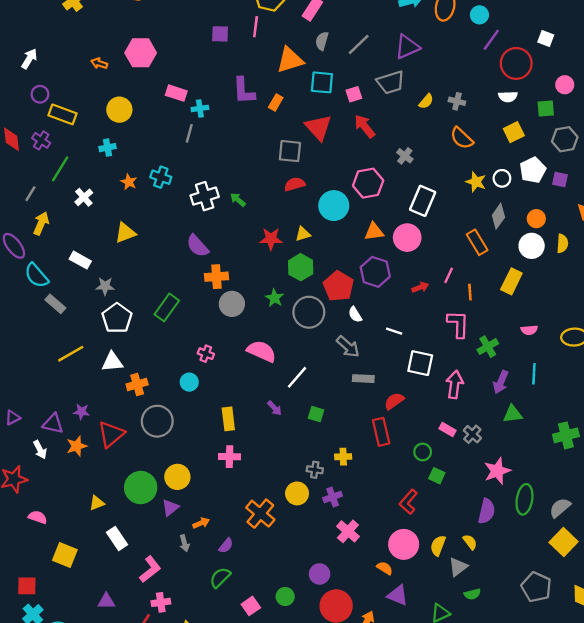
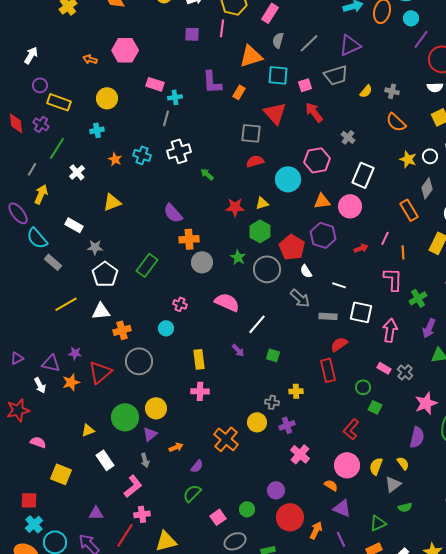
white cross: (205, 196) -> (179, 151), moved
gray rectangle: (363, 379) -> (328, 316), moved
gray arrow: (184, 543) -> (145, 460), moved

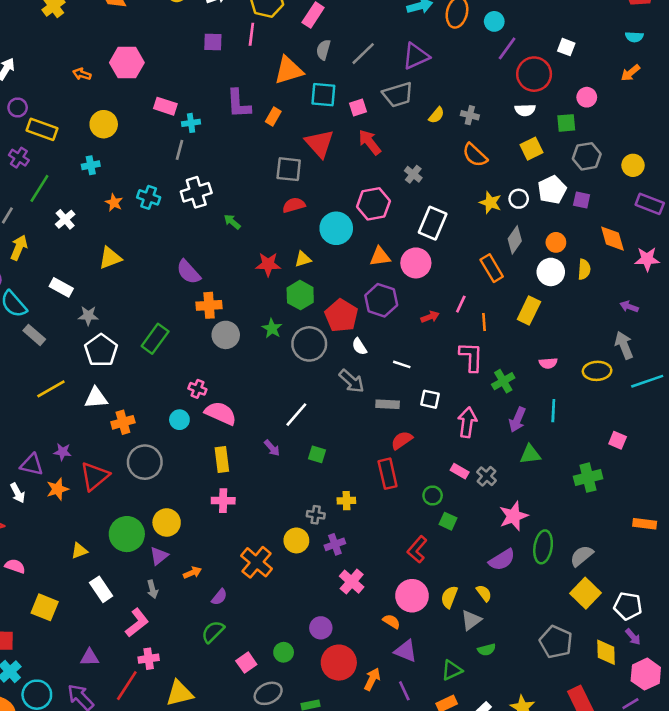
pink semicircle: (227, 302) -> (221, 413), moved
white square: (361, 312) -> (430, 399), size x0.7
purple semicircle: (417, 437) -> (502, 560), turned 45

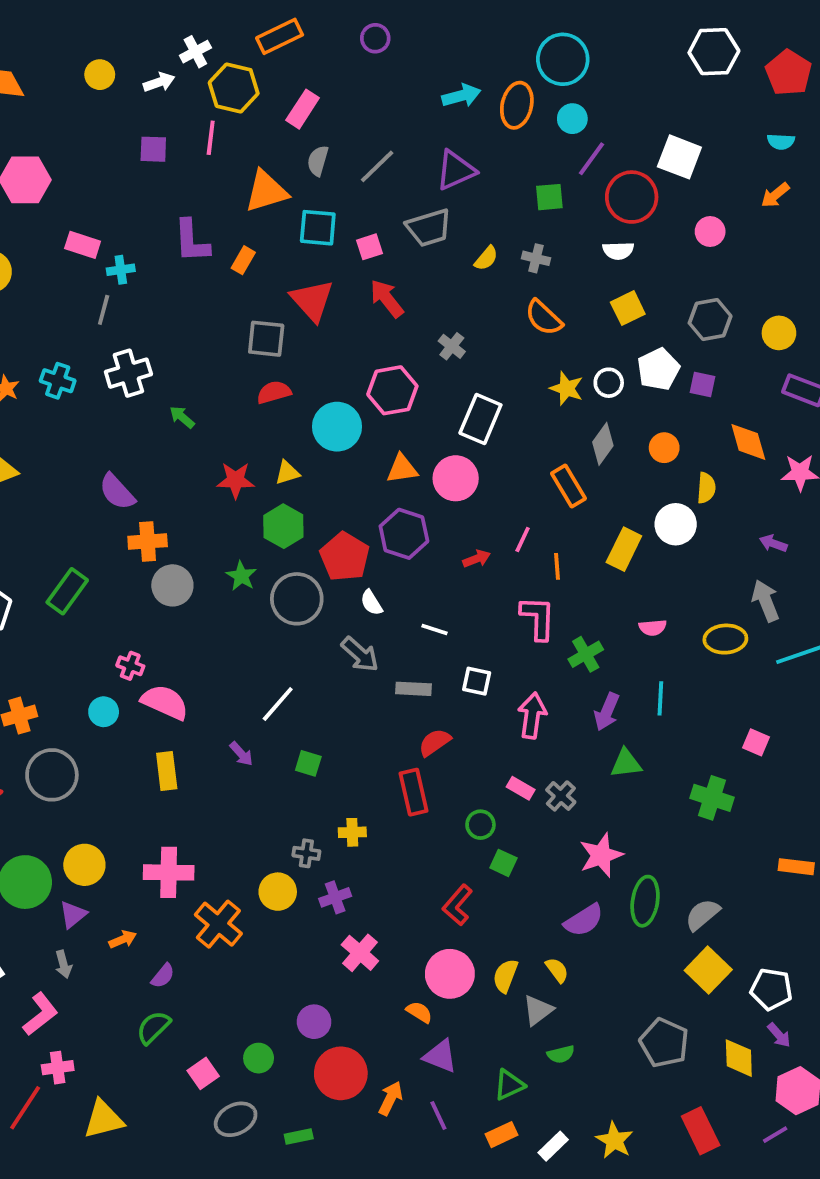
white square: (566, 47) -> (679, 157), size x1.6
green square: (566, 123) -> (549, 197), moved
white circle: (551, 272) -> (676, 524), moved
green cross: (588, 478) -> (712, 798), turned 32
pink cross: (223, 501) -> (169, 872), moved, size x1.4

